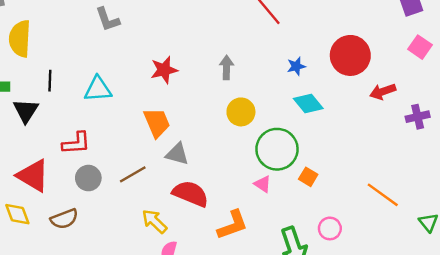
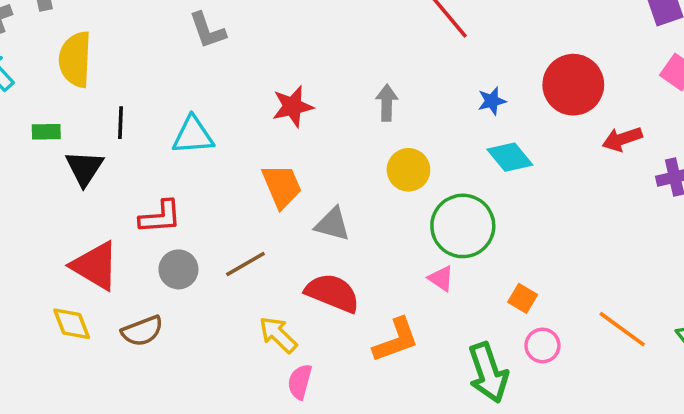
gray triangle: (177, 154) -> (332, 224), moved
orange square: (308, 177) -> (523, 298), moved
orange line: (383, 195) -> (622, 329), moved

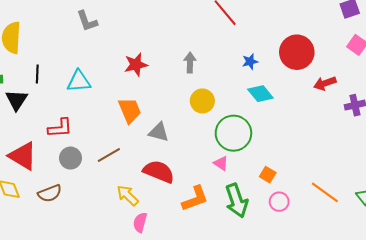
green arrow: (488, 373) -> (237, 201), moved

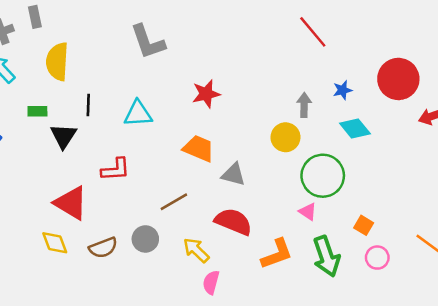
gray L-shape: (87, 21) -> (148, 42), size x1.4
gray arrow: (190, 63) -> (304, 105), moved
orange trapezoid: (130, 110) -> (199, 148), turned -44
gray circle: (70, 158) -> (145, 239), moved

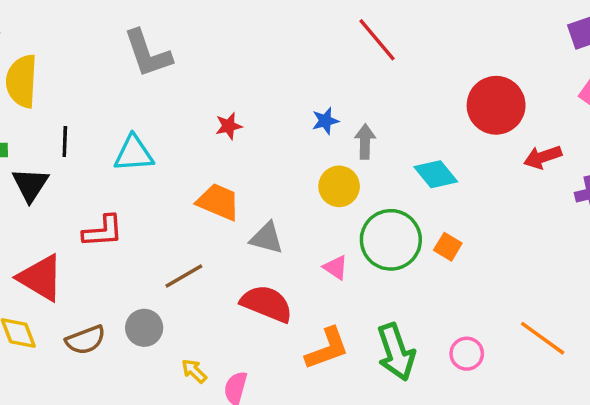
blue star: (343, 90) -> (325, 121), moved
red star: (206, 94) -> (229, 126), size x0.7
pink triangle: (308, 212) -> (336, 267), moved
orange square: (364, 225) -> (448, 247), moved
yellow arrow: (196, 250) -> (194, 371), moved, size x0.7

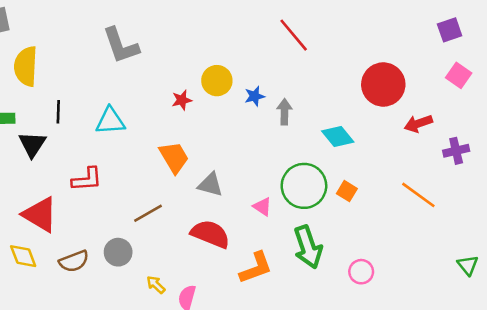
yellow circle: (339, 186) -> (217, 81), moved
orange trapezoid: (218, 202) -> (174, 157), turned 36
orange line: (543, 338) -> (418, 195), moved
green arrow: (396, 352) -> (308, 247), moved

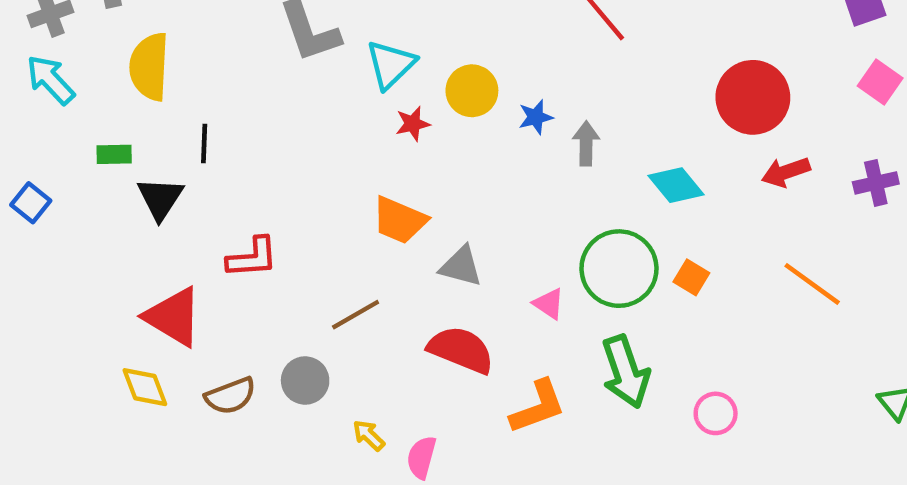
cyan triangle: (110, 121) -> (391, 64), moved, turned -40
red arrow: (418, 123) -> (786, 172), moved
purple cross: (456, 151) -> (876, 183), moved
orange trapezoid: (174, 157) -> (399, 220), turned 144

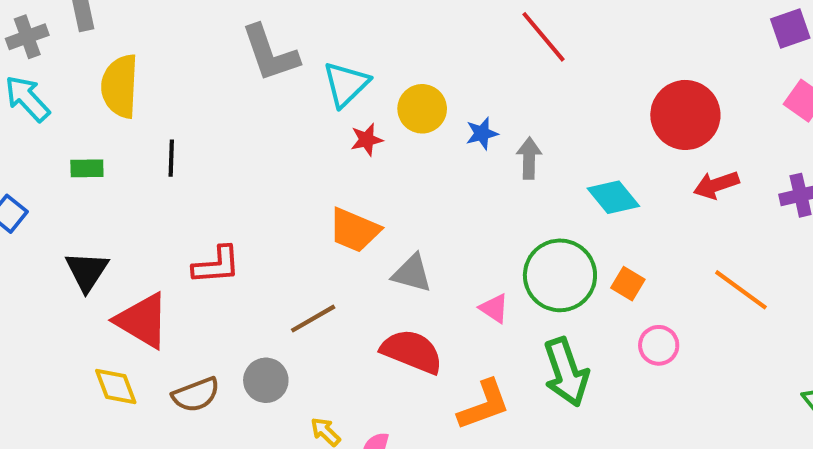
black triangle: (160, 198) -> (87, 271), moved
pink circle: (716, 413) -> (659, 345), moved

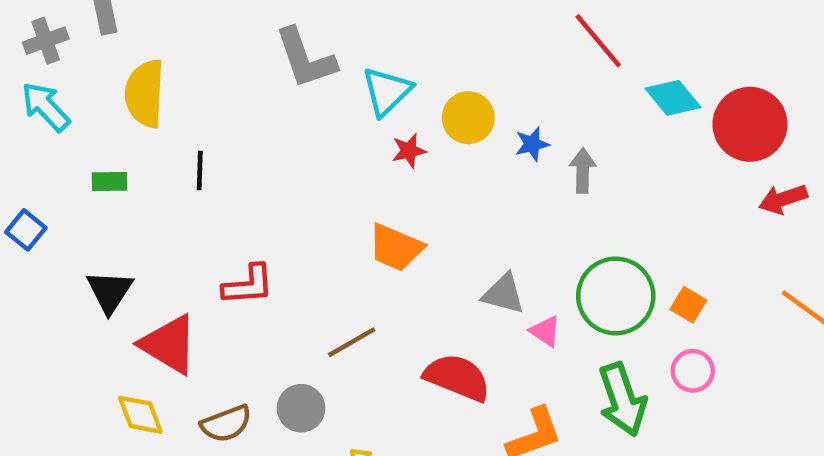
cyan diamond: (613, 197) -> (673, 98), moved
gray triangle: (412, 273) -> (503, 294), moved
pink circle: (659, 345) -> (693, 371), moved

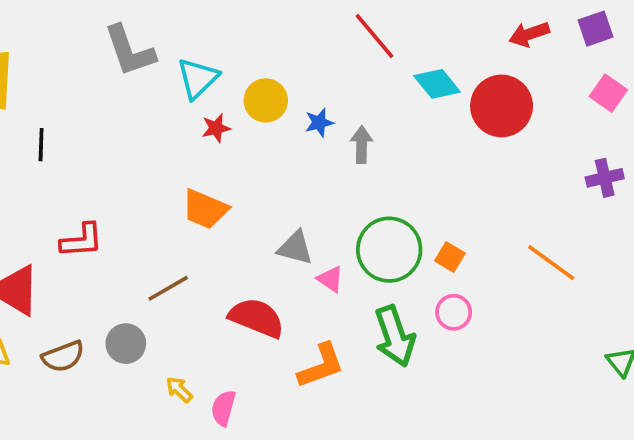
red arrow: (783, 199) -> (529, 34), moved

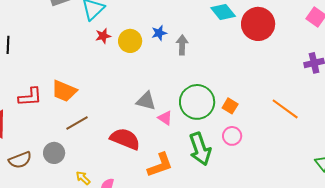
yellow circle: (266, 100) -> (130, 41), moved
orange trapezoid: (205, 209) -> (64, 91), moved

